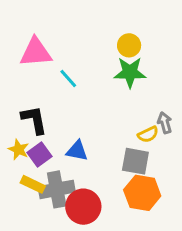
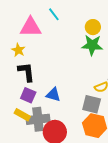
cyan line: (68, 79) -> (54, 14), moved
yellow star: (19, 149) -> (18, 50), moved
purple square: (39, 154) -> (28, 95), turned -35

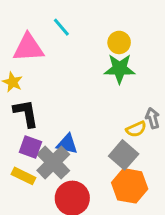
gray square: (92, 104) -> (124, 155), turned 30
gray cross: (38, 119) -> (53, 162), moved, turned -35

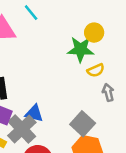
yellow circle: (119, 42) -> (94, 33), moved
yellow semicircle: (136, 129) -> (96, 70), moved

